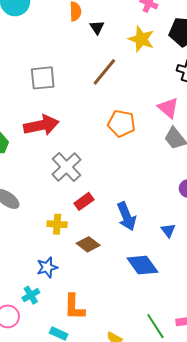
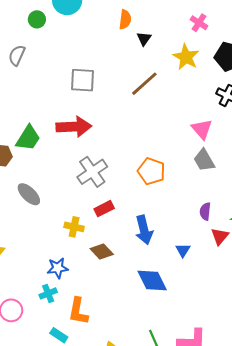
orange pentagon: (121, 123) -> (151, 171), moved
cyan cross: (31, 295) -> (48, 293), moved

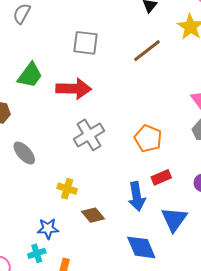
green trapezoid: (28, 138) -> (30, 75), moved
red rectangle: (104, 209) -> (161, 177), moved
blue triangle: (183, 250) -> (174, 219), size x1.8

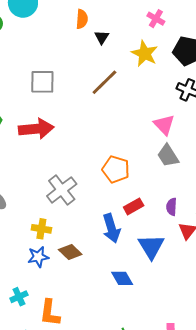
gray cross: (89, 135) -> (62, 190), moved
blue star: (48, 229) -> (38, 257), moved
blue diamond: (141, 247) -> (122, 278), size x0.7

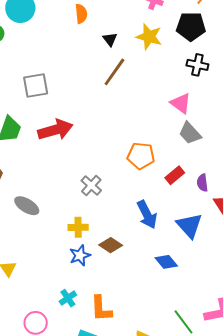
black triangle: (102, 37) -> (110, 39), moved
gray square: (42, 82) -> (36, 85), moved
gray cross: (62, 190) -> (91, 186), size x0.7
red rectangle: (134, 206) -> (175, 175), moved

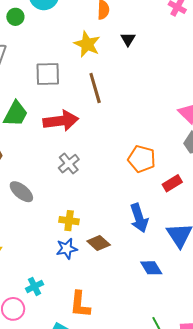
yellow star: (149, 37) -> (87, 44), moved
brown line: (114, 72) -> (95, 88), moved, turned -60
gray cross: (91, 186) -> (69, 164), moved
cyan cross: (68, 298) -> (35, 286), moved

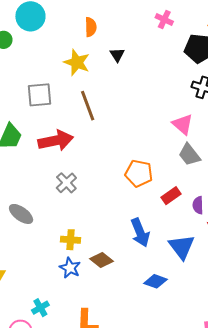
blue star: (67, 249) -> (70, 268), turned -30
blue diamond: (151, 268) -> (156, 281), turned -35

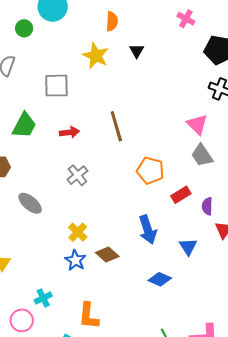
brown line: (88, 106) -> (116, 126), moved
red arrow: (56, 141) -> (69, 132), size x0.6
yellow cross: (71, 240) -> (78, 232), turned 36
blue triangle: (182, 247) -> (188, 247), size x0.7

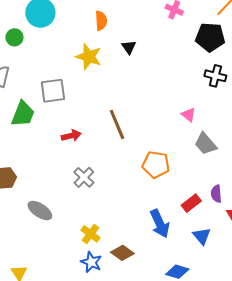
pink triangle: (197, 124) -> (188, 115), moved, size x0.7
green trapezoid: (24, 125) -> (23, 114), moved
red rectangle: (181, 195) -> (191, 203), moved

